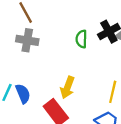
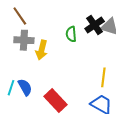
yellow arrow: (67, 87) -> (42, 50), moved

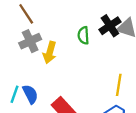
gray cross: (24, 40) -> (30, 41), turned -30

